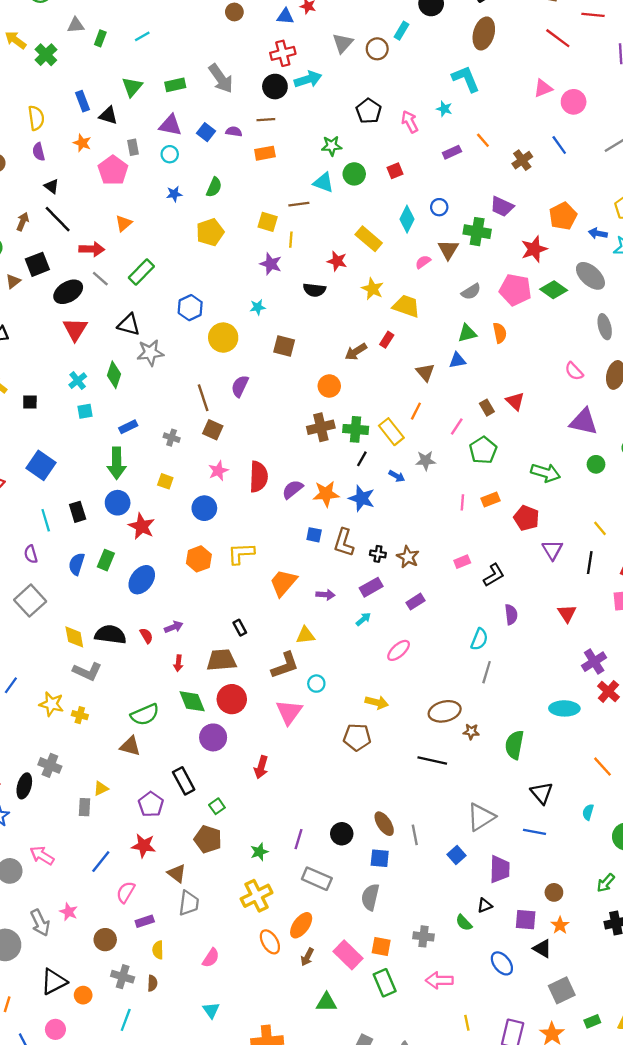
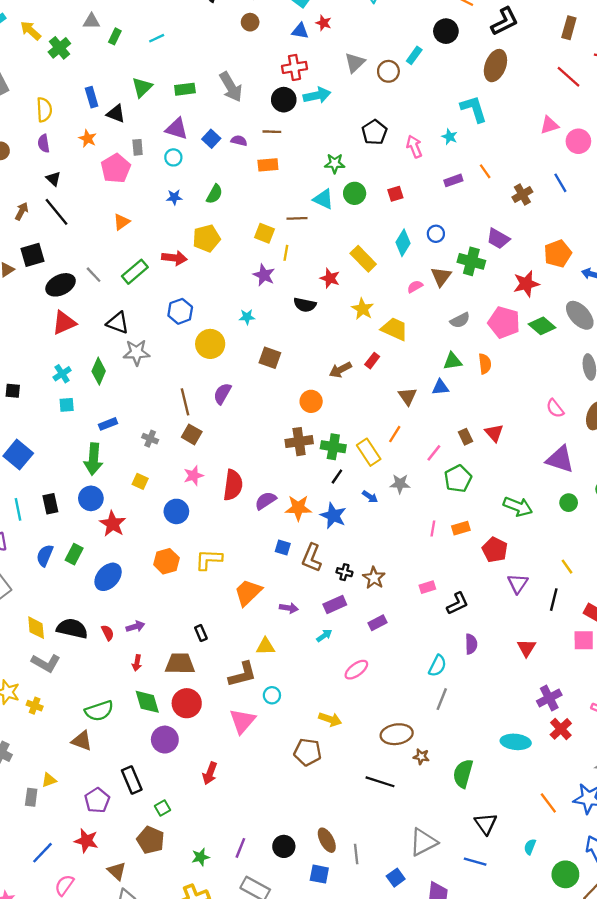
red arrow: (92, 249) -> (174, 258), moved
red triangle: (75, 329) -> (64, 323), turned 30

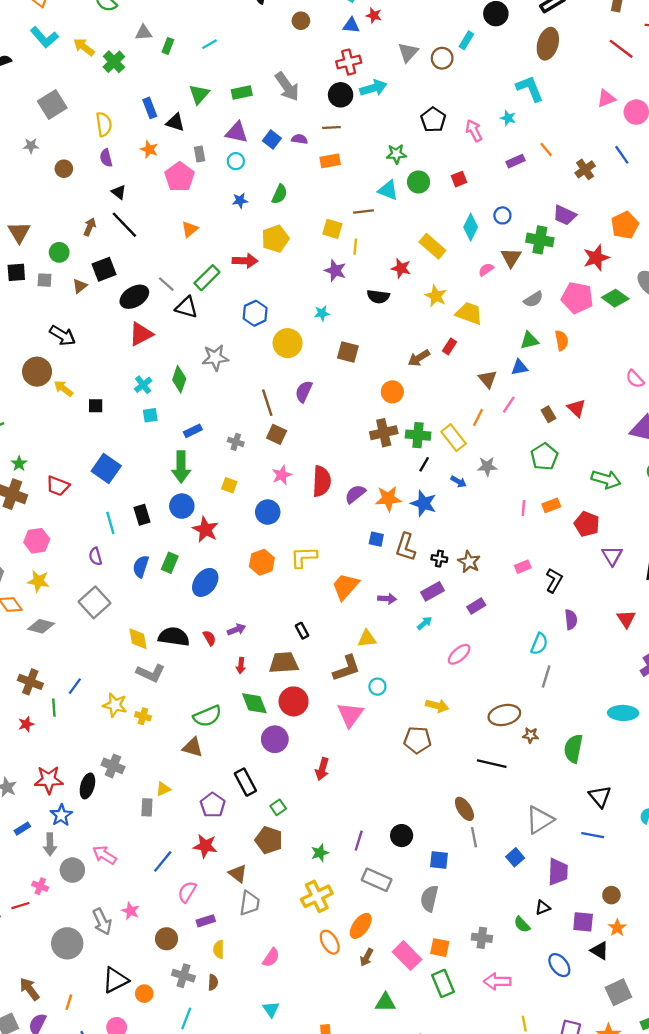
black triangle: (118, 323) -> (187, 307), moved
pink line: (434, 453) -> (509, 405), moved
black L-shape: (458, 603) -> (554, 580), turned -30
brown ellipse: (327, 840) -> (464, 809), moved

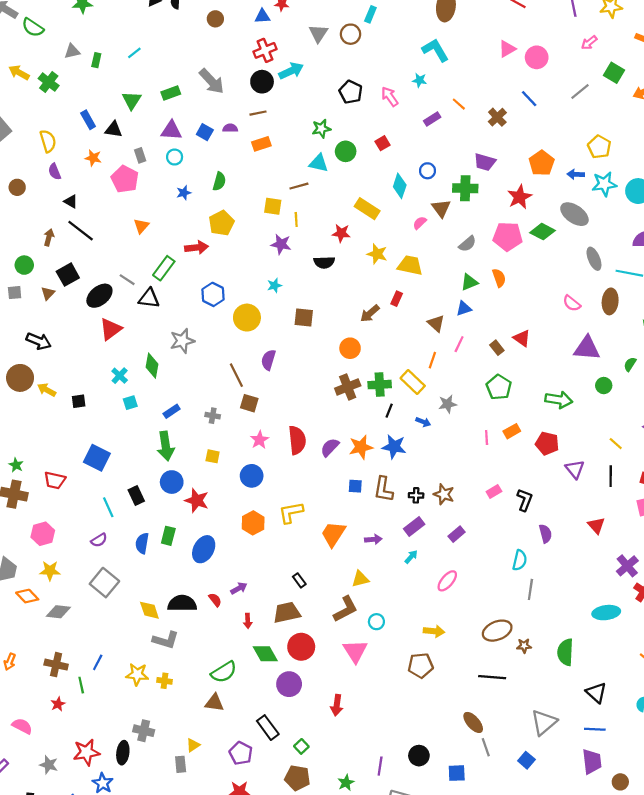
purple semicircle: (95, 556) -> (99, 540), turned -98
purple trapezoid: (558, 872) -> (592, 762), moved

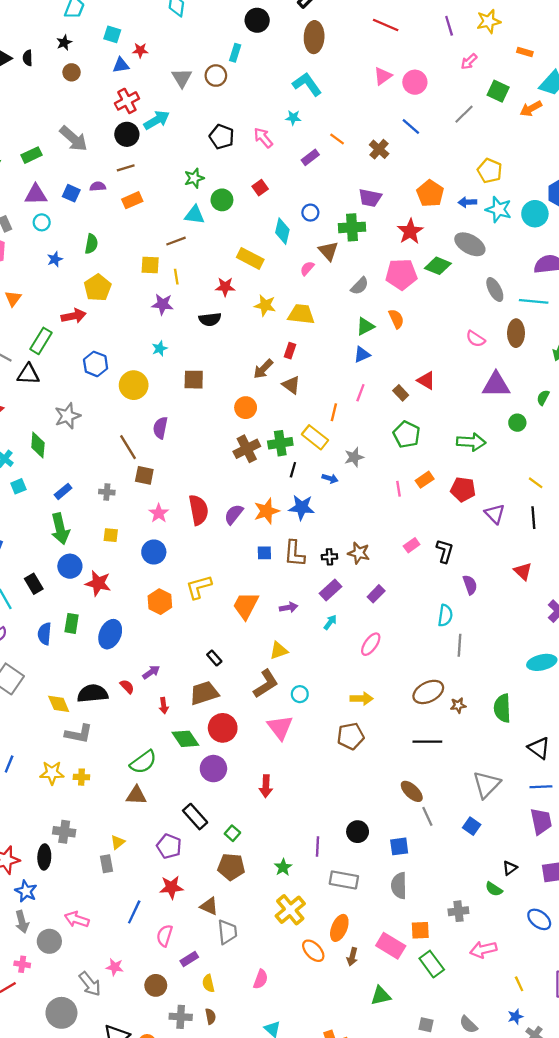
cyan star: (604, 184) -> (499, 210), turned 30
brown triangle: (436, 323) -> (291, 385), moved

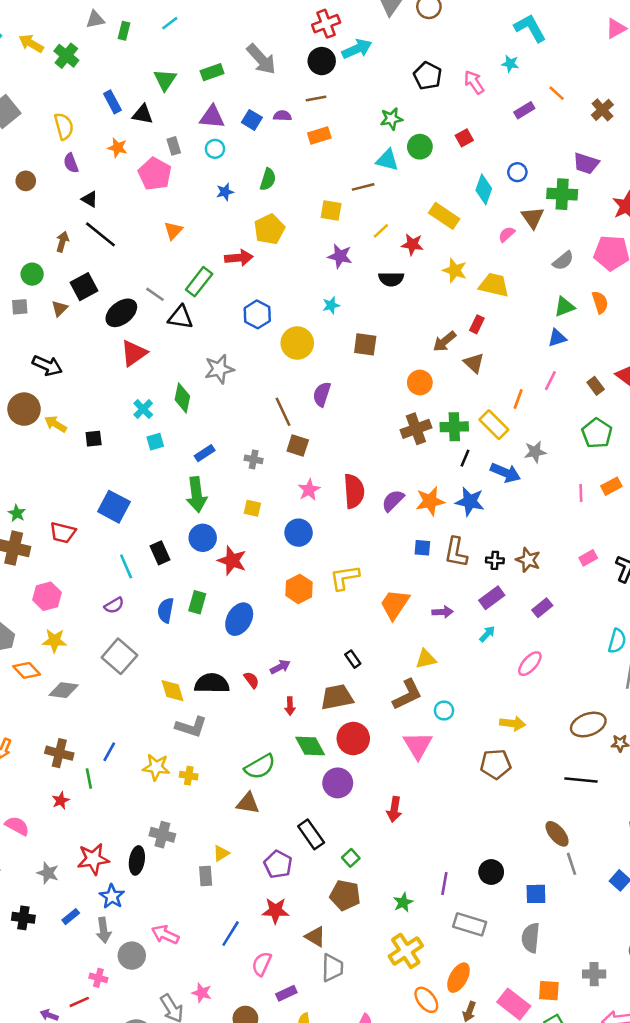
yellow line: (176, 277) -> (381, 231), moved, turned 49
blue arrow: (330, 478) -> (505, 473), size x1.6

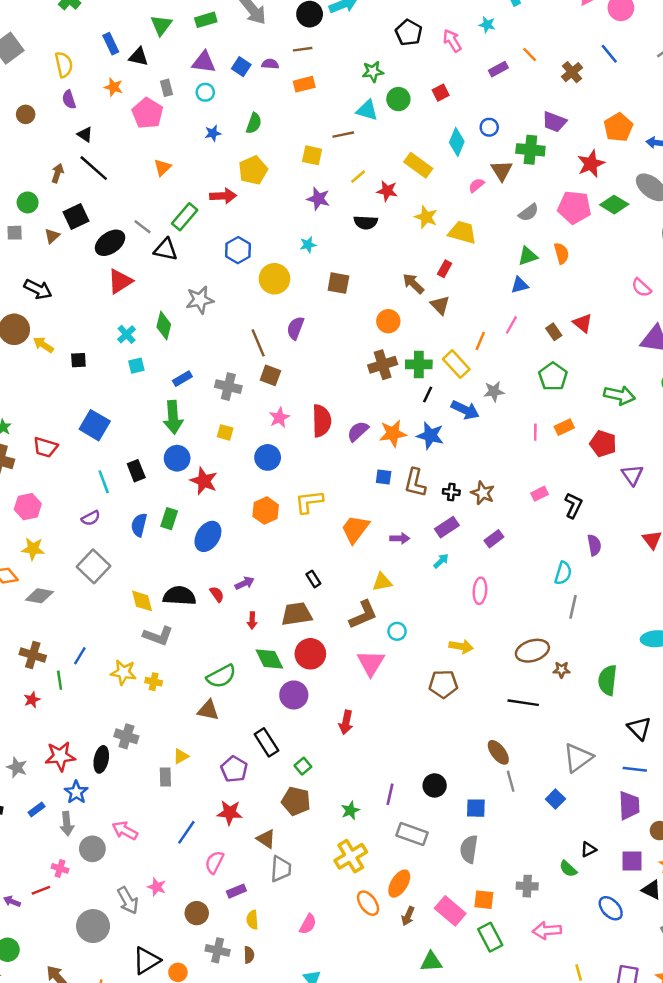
brown arrow: (445, 341) -> (413, 284), turned 80
gray cross: (254, 459) -> (228, 387), size x1.5
pink ellipse: (530, 664) -> (480, 591), turned -40

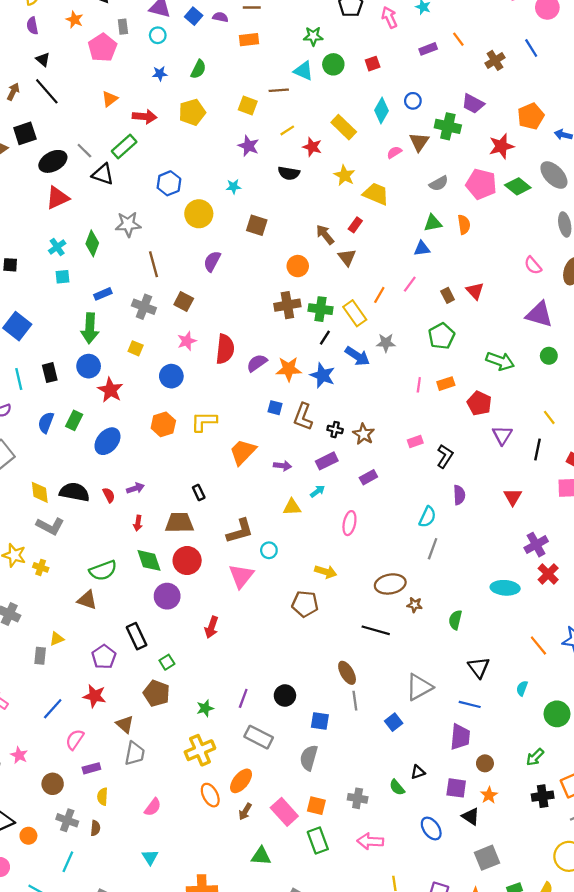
red arrow: (223, 196) -> (145, 117), moved
brown line: (258, 343) -> (154, 264), moved
yellow triangle: (382, 582) -> (292, 507), moved
green semicircle: (607, 680) -> (455, 620), size x0.7

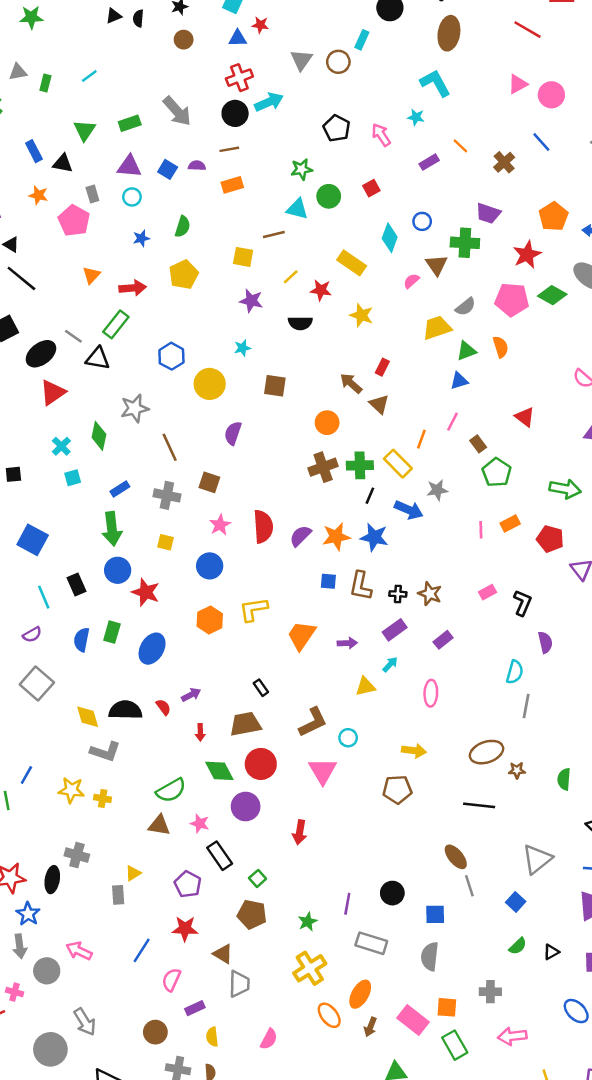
yellow trapezoid: (376, 194) -> (437, 328), moved, turned -32
brown rectangle: (448, 295) -> (478, 444), moved
pink star: (19, 755) -> (200, 823), moved
green semicircle: (397, 787) -> (518, 946), moved, turned -84

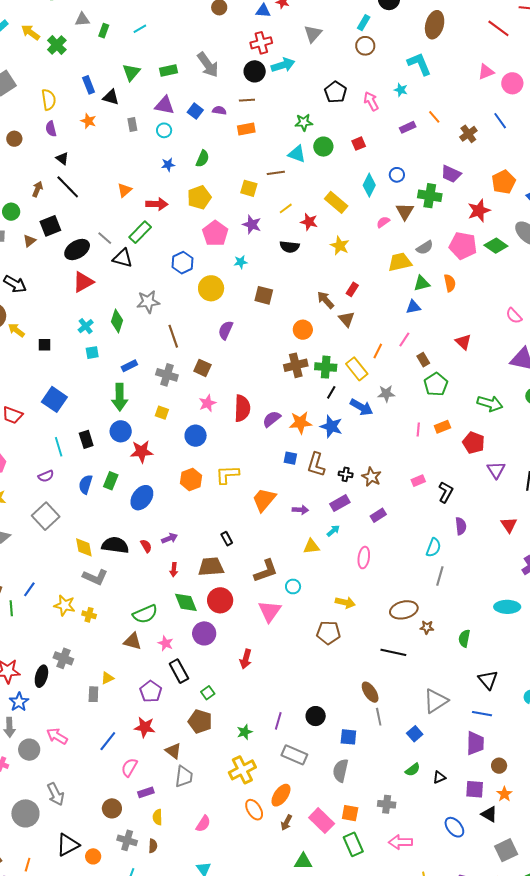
brown circle: (338, 62) -> (365, 46), moved
pink pentagon: (74, 221) -> (215, 233), moved
red star: (146, 592) -> (142, 452), turned -30

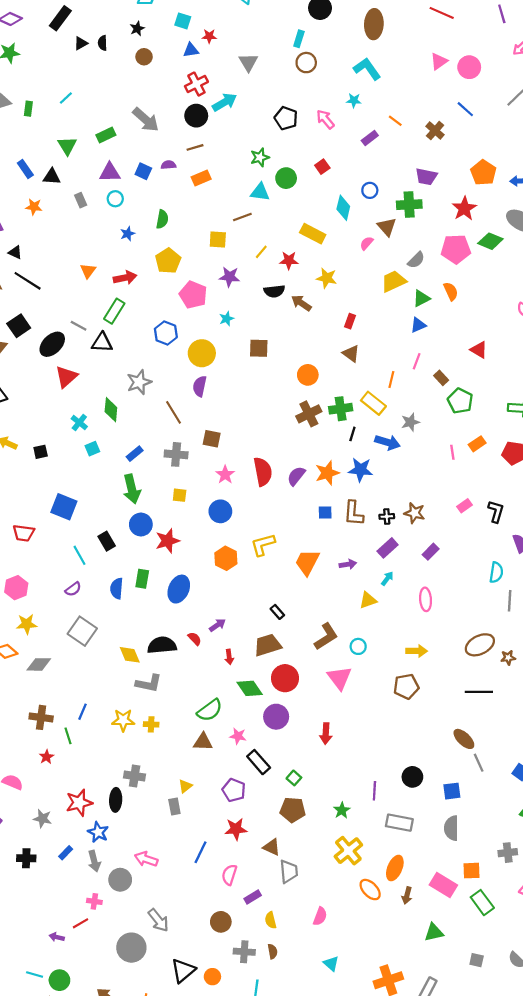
brown arrow: (326, 300) -> (301, 303), moved
purple semicircle: (226, 330) -> (200, 386), moved

